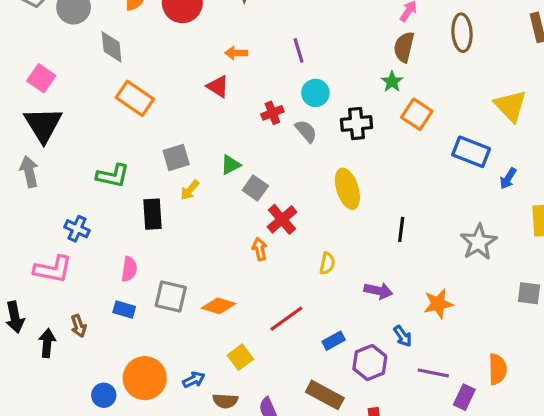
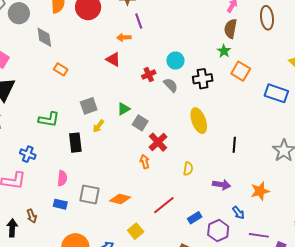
purple line: (299, 50) -> (139, 21), moved
orange rectangle: (135, 98) -> (61, 69), size x0.6

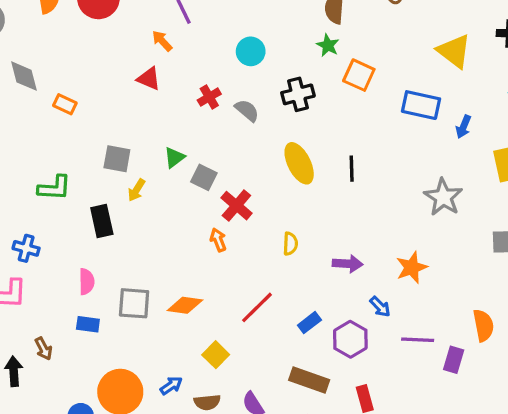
gray diamond: (44, 37) -> (24, 76), moved
orange arrow: (124, 37) -> (162, 41), turned 56
cyan circle: (175, 61) -> (251, 51), moved
gray square: (89, 106) -> (117, 159), turned 36
black line: (234, 145) -> (352, 169), moved

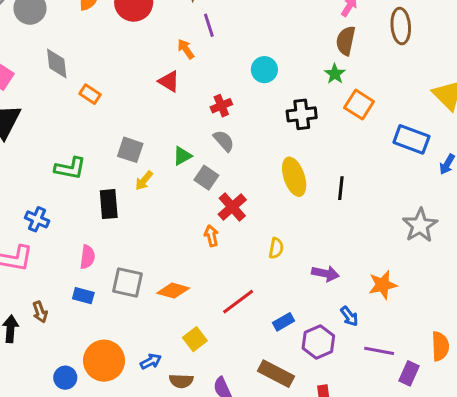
gray semicircle: (247, 110) -> (224, 141), moved

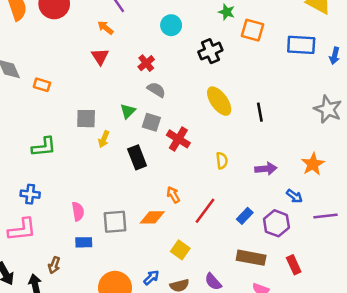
red triangle: (169, 81) -> (100, 57), turned 42
black line: (341, 188) -> (260, 112), moved
black rectangle: (109, 204) -> (137, 157), moved
orange arrow: (211, 236) -> (173, 195), moved
brown arrow: (40, 312) -> (54, 265), turned 56

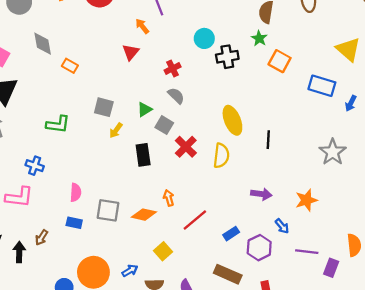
black cross: (210, 51) -> (227, 57), moved
yellow semicircle: (222, 161) -> (221, 156), moved, size x1.5

